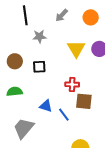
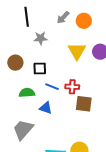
orange circle: (91, 17) -> (84, 21), moved
green semicircle: (15, 92) -> (27, 93), moved
blue line: (64, 115) -> (52, 87), moved, turned -32

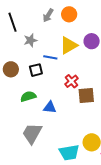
yellow triangle: (77, 51) -> (69, 45), turned 42
blue line: (52, 87) -> (50, 57), moved
red cross: (72, 87) -> (72, 81), turned -32

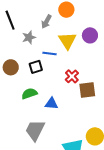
gray arrow: (48, 15) -> (46, 22), moved
yellow triangle: (69, 45) -> (67, 41), turned -30

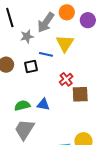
gray arrow: (46, 22) -> (46, 22), size x1.5
purple circle: (90, 35) -> (88, 20), moved
green semicircle: (29, 94) -> (22, 106), moved

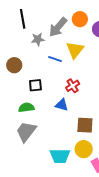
black square: (31, 66) -> (35, 85), moved
brown square: (80, 94) -> (85, 125), moved
blue triangle: (43, 104) -> (62, 105), moved

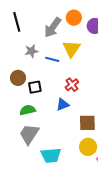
gray star: (38, 39) -> (31, 51), moved
brown circle: (14, 65) -> (18, 78), moved
blue triangle: (62, 105) -> (63, 105), turned -32
cyan trapezoid: (60, 156) -> (51, 155), moved

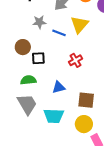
blue triangle: (63, 105) -> (59, 87), moved
gray trapezoid: (29, 134) -> (27, 104), turned 110
cyan trapezoid: (51, 155) -> (54, 116), moved

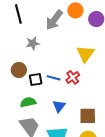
yellow triangle: (79, 25) -> (85, 54), moved
blue line: (59, 33) -> (54, 78), moved
blue triangle: (59, 87) -> (59, 106), turned -32

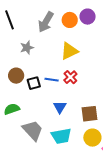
orange circle: (75, 10) -> (70, 20), moved
yellow triangle: (85, 54) -> (69, 51), moved, turned 36
green semicircle: (28, 102) -> (12, 109), moved

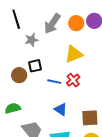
gray star: (27, 48) -> (32, 40), moved
black square: (34, 83) -> (35, 66), moved
blue triangle: (60, 107) -> (61, 109), turned -32

